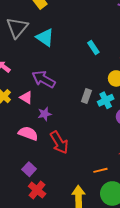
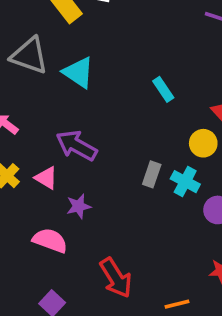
gray triangle: (17, 28) -> (29, 56), turned -50
cyan cross: (106, 100) -> (185, 182), turned -35
red arrow: (59, 142) -> (116, 278), moved

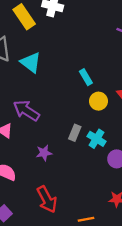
yellow circle: (203, 143) -> (98, 101), moved
purple star: (79, 206) -> (44, 153), moved

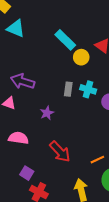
cyan triangle: (31, 62) -> (16, 28), moved
cyan rectangle: (86, 77) -> (65, 40), size x1.5

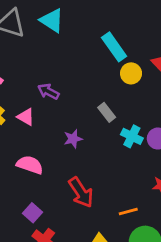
purple arrow: (23, 81) -> (48, 91), size x0.7
gray rectangle: (68, 89) -> (107, 112), turned -56
cyan cross: (88, 89) -> (132, 136), moved

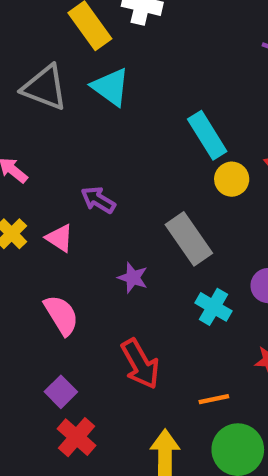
gray rectangle: (107, 112) -> (189, 239), size x1.6
cyan cross: (132, 136) -> (213, 307), moved
purple star: (73, 139) -> (133, 278), turned 30
pink semicircle: (30, 165) -> (61, 315), turned 36

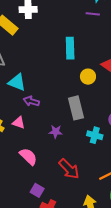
cyan triangle: (111, 87) -> (17, 82), moved
cyan rectangle: (207, 135) -> (70, 48), moved, turned 45
gray rectangle: (189, 239) -> (76, 108), turned 35

